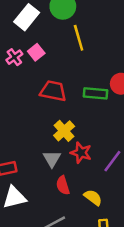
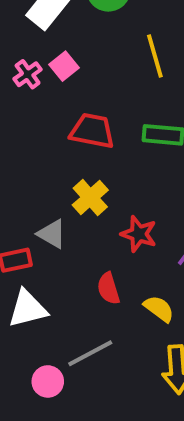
yellow line: (79, 38) -> (155, 56), moved
yellow cross: (64, 131) -> (90, 198), moved
gray triangle: (52, 159) -> (52, 234), moved, turned -30

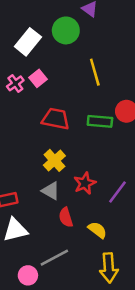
gray triangle: (52, 234) -> (51, 191), moved
red star: (139, 234) -> (85, 183), turned 30

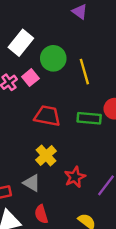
green circle: (66, 30) -> (53, 58), moved
gray triangle: (51, 191) -> (32, 183), moved
red semicircle: (66, 217) -> (41, 214), moved

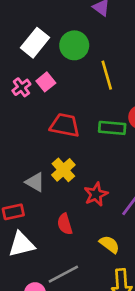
green circle: (53, 58) -> (74, 45), moved
gray triangle: (32, 183) -> (35, 182), moved
red semicircle: (41, 214) -> (65, 224), moved

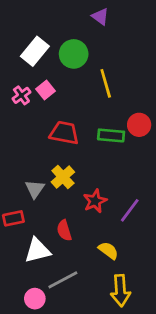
gray triangle: (35, 182) -> (35, 189), turned 35
white triangle: (21, 244) -> (38, 250), moved

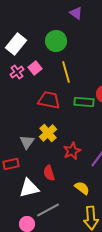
white rectangle: (35, 51) -> (16, 44), moved
yellow line: (106, 83) -> (66, 72), moved

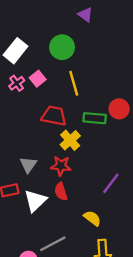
yellow cross: (48, 133) -> (70, 140), moved
red star: (72, 151) -> (61, 166), moved, turned 30
red semicircle: (49, 173) -> (61, 191), moved
white triangle: (29, 188) -> (35, 201), moved, turned -30

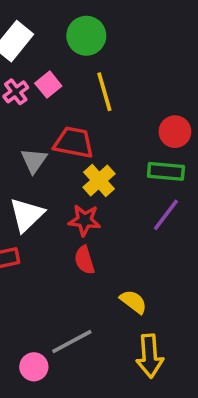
green rectangle: (95, 118) -> (166, 171), moved
gray triangle: (28, 165) -> (34, 161), moved
purple line: (111, 183) -> (166, 215), moved
white triangle: (35, 201) -> (27, 215), moved

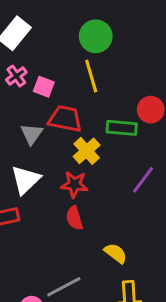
green circle: (86, 36) -> (96, 36), moved
pink square: (48, 85) -> (44, 87), moved, turned -30
green rectangle: (166, 171) -> (122, 128), moved

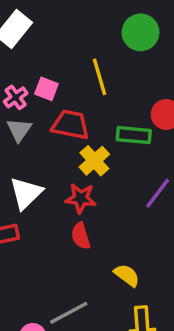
green circle: (96, 36) -> (141, 32), moved
pink cross: (16, 76) -> (16, 97), moved
gray triangle: (32, 134) -> (19, 130), moved

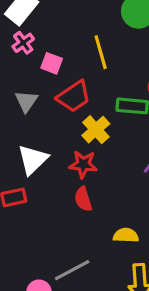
pink cross: (16, 97) -> (23, 43), moved
red trapezoid: (70, 125) -> (74, 96), turned 135
yellow semicircle: (127, 275) -> (126, 235), turned -35

